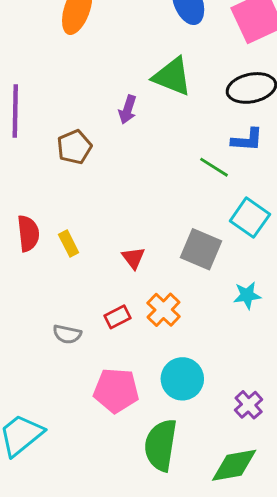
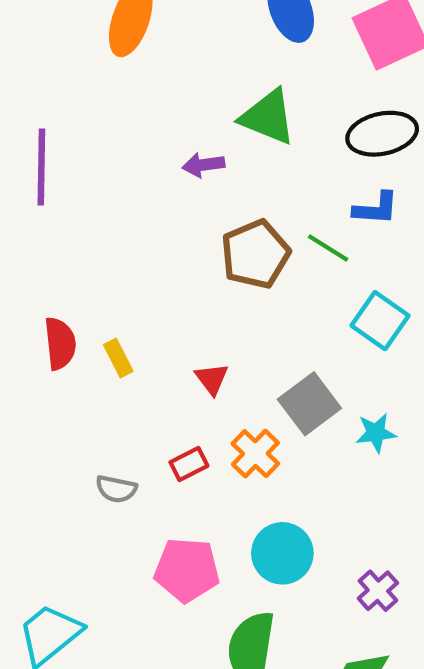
purple arrow: (128, 110) -> (203, 165), turned 64
brown pentagon: (74, 147) -> (255, 254), moved, size x1.4
gray square: (201, 249) -> (309, 404), moved, turned 30

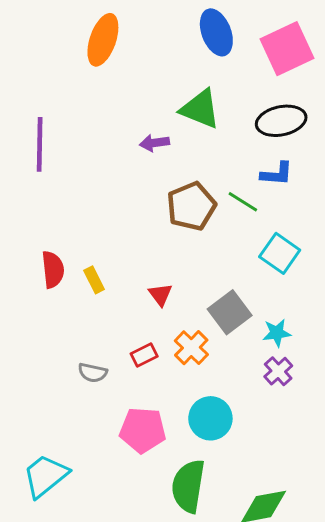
purple cross: (378, 591) -> (278, 371), moved

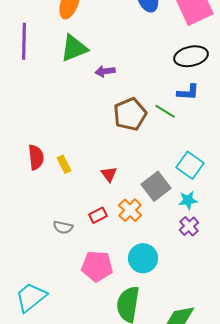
green triangle: (200, 109) -> (74, 48), moved, turned -44
purple line: (40, 144) -> (24, 41), moved
cyan square: (280, 253) -> (190, 165), moved

